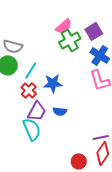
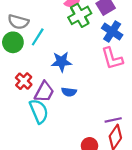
cyan line: (31, 70) -> (38, 37), moved
red cross: (29, 90) -> (24, 81), moved

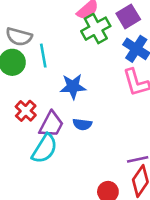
cyan line: (38, 37) -> (43, 56), turned -42
cyan semicircle: (39, 111) -> (45, 149), turned 55

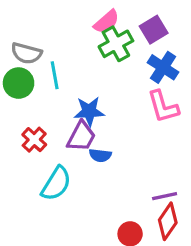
purple trapezoid: (51, 124) -> (81, 136), moved

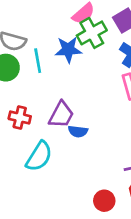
blue star: (89, 111) -> (68, 50), moved
red cross: (34, 140) -> (20, 118), turned -30

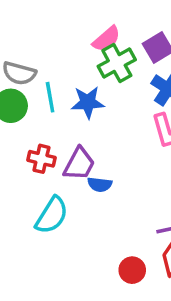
blue star: (68, 50) -> (88, 102), moved
red cross: (20, 118) -> (41, 159), moved

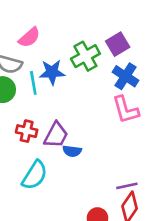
pink semicircle: (107, 39) -> (29, 37), moved
blue star: (88, 102) -> (52, 72), moved

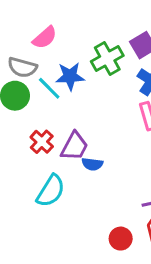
cyan line: (33, 83) -> (49, 88), turned -35
red cross: (27, 131) -> (42, 142), turned 30

